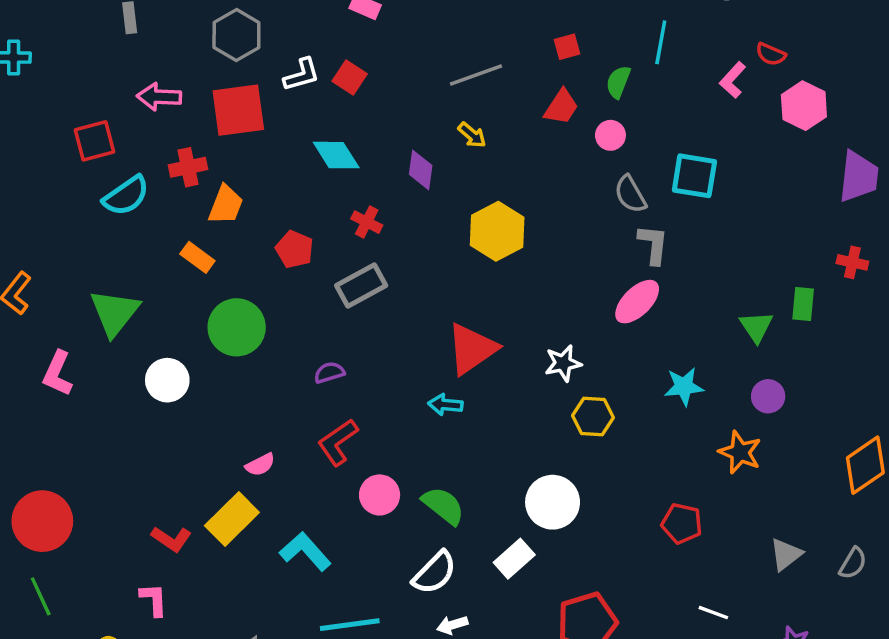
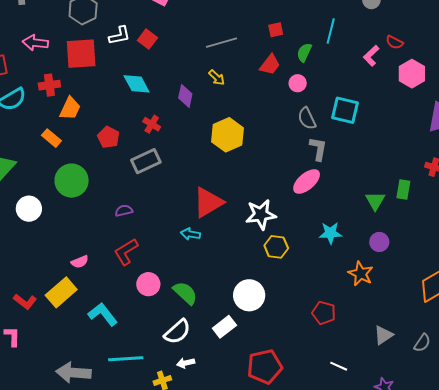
white star: (563, 363) -> (261, 214), size x1.4

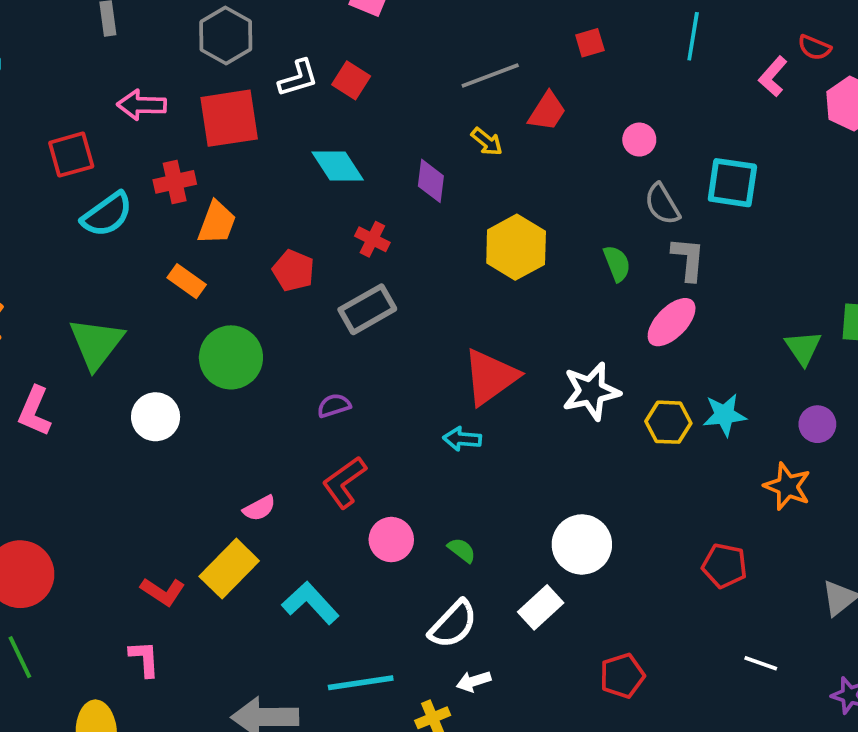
green semicircle: (304, 52) -> (617, 263), moved, turned 138
red trapezoid: (270, 65) -> (547, 111), moved
yellow hexagon: (276, 247) -> (668, 422), moved
green semicircle: (185, 293) -> (462, 550), size x0.6
red pentagon: (265, 367) -> (622, 676), size x0.7

